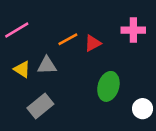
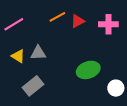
orange line: (68, 39) -> (57, 17), moved
red triangle: (93, 43) -> (78, 21), moved
green ellipse: (108, 86) -> (88, 70), turned 55

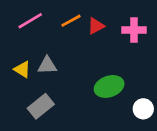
pink line: (14, 24) -> (30, 21), moved

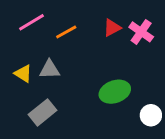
orange line: (71, 21) -> (66, 32), moved
red triangle: (96, 26) -> (112, 28), moved
pink cross: (134, 30) -> (141, 32), turned 35

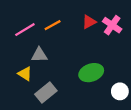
pink line: (31, 22) -> (25, 30), moved
yellow triangle: (23, 74) -> (25, 74), moved
gray rectangle: (43, 112) -> (46, 92), moved

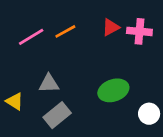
pink cross: (112, 25) -> (139, 31), turned -30
gray triangle: (39, 55) -> (49, 84), moved
yellow triangle: (25, 74) -> (15, 101), moved

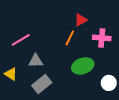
orange line: (65, 31) -> (70, 38), moved, turned -35
pink cross: (139, 31) -> (102, 38), moved
pink line: (31, 37) -> (21, 40), moved

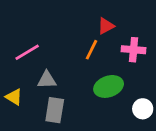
gray rectangle: (42, 84) -> (55, 110), turned -42

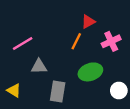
pink cross: (134, 50) -> (111, 41), turned -30
yellow triangle: (14, 97) -> (14, 91), moved
gray rectangle: (55, 110) -> (58, 92), moved

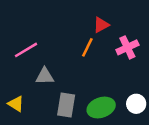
green ellipse: (90, 72) -> (101, 108), moved

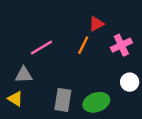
pink line: (26, 50) -> (42, 48), moved
gray triangle: (45, 76) -> (24, 75), moved
white circle: (136, 104) -> (130, 82), moved

